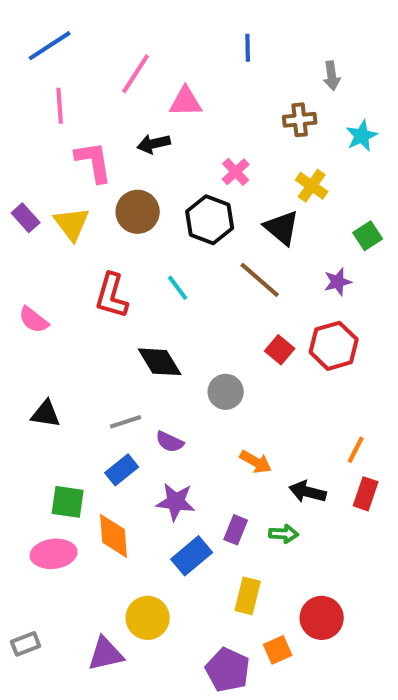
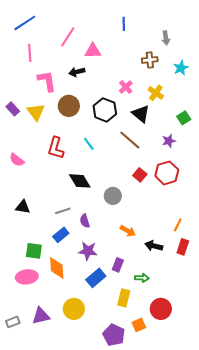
pink cross: (236, 172) -> (126, 87), moved
purple semicircle: (170, 442) -> (85, 221), turned 48
green arrow: (284, 534) -> (142, 278), moved
purple triangle: (106, 654) -> (41, 316), moved

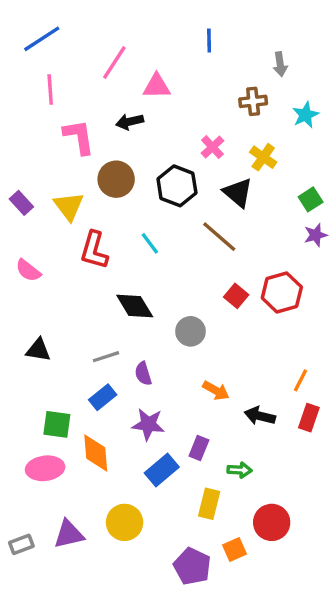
purple rectangle: (13, 109) -> (21, 203), moved
yellow triangle: (36, 112) -> (69, 206), moved
purple star: (169, 141) -> (316, 235), moved

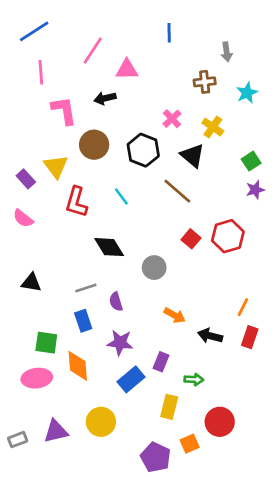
purple rectangle: (21, 203) -> (26, 179), moved
blue rectangle: (103, 397) -> (83, 321), turned -70

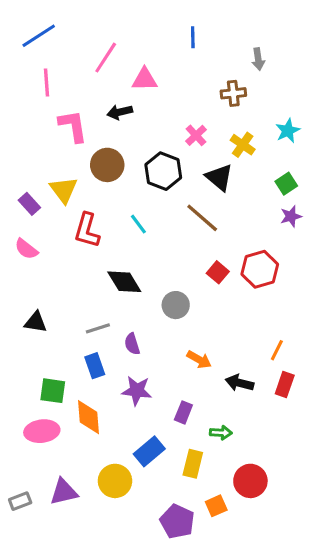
cyan star: (247, 93) -> (288, 131), moved
blue rectangle: (131, 379) -> (149, 451), moved

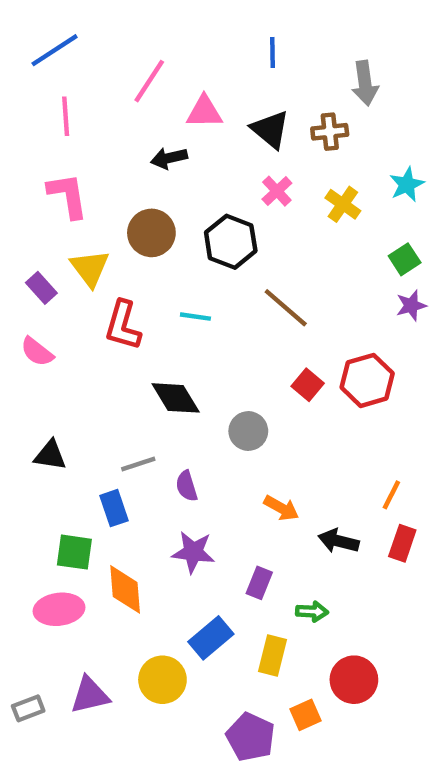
gray arrow: (258, 59) -> (365, 83), size x1.4
pink L-shape: (73, 126) -> (68, 195), moved
black triangle: (219, 177) -> (270, 129), moved
cyan line: (138, 224) -> (195, 317), turned -45
blue rectangle: (95, 366) -> (114, 508), moved

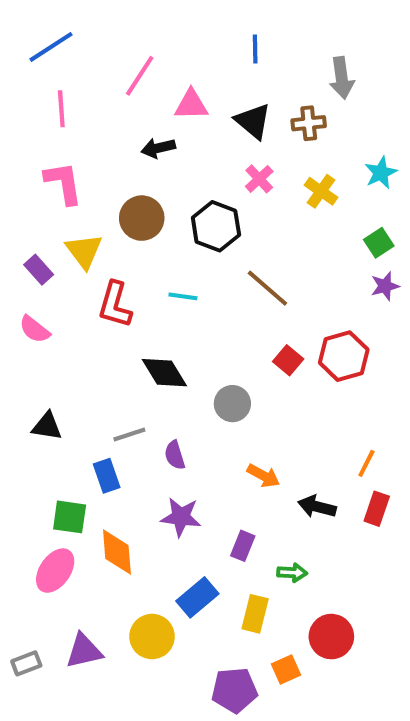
pink ellipse: (59, 609) -> (55, 571), turned -48
purple pentagon: (250, 737) -> (234, 690), turned -30

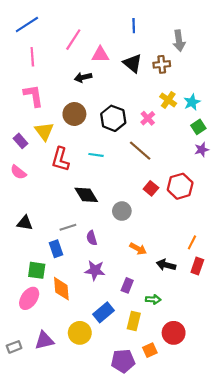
cyan star: (381, 173) -> (192, 102), moved
pink cross: (259, 179) -> (148, 118), moved

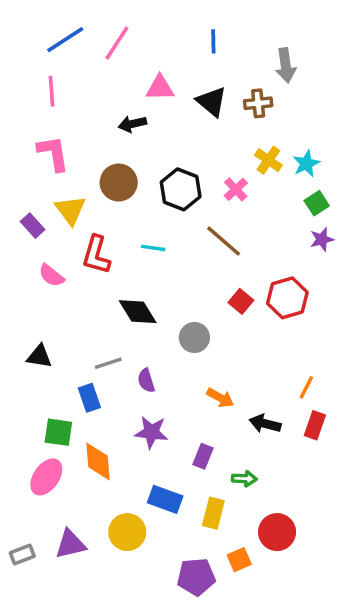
blue line: (27, 25) -> (65, 40), moved
pink line: (73, 40) -> (117, 43), moved
pink semicircle: (18, 172) -> (51, 275), moved
blue rectangle: (104, 312) -> (165, 499), turned 60

